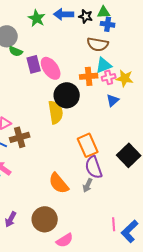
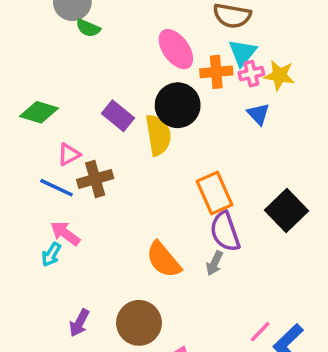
purple rectangle: (34, 64) -> (118, 116), moved, turned -36
cyan triangle: (104, 65) -> (243, 53), turned -30
pink ellipse: (51, 68) -> (176, 49), moved
blue triangle: (113, 100) -> (258, 114), turned -32
pink line: (114, 224) -> (260, 332), turned 48

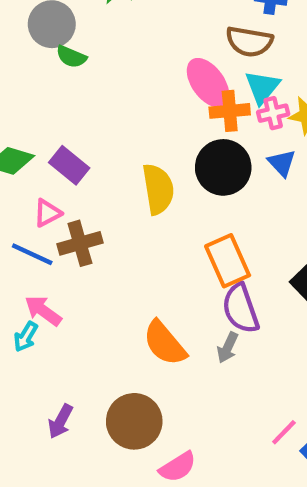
pink ellipse: (176, 49) -> (208, 83), moved
black circle: (178, 105) -> (223, 167), moved
purple rectangle: (118, 116) -> (69, 165), moved

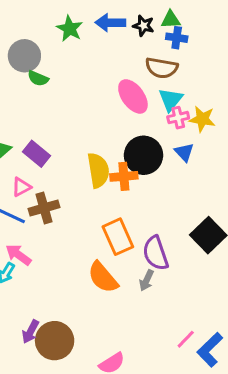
orange cross: (230, 111) -> (124, 176), moved
orange rectangle: (228, 261) -> (118, 237), moved
brown circle: (134, 421) -> (55, 341), moved

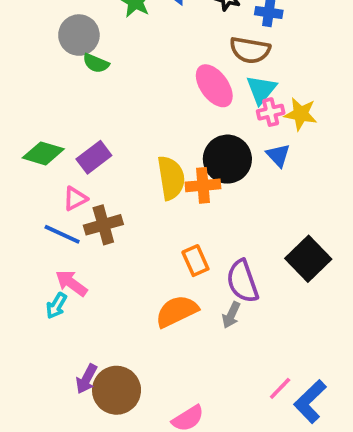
purple rectangle: (36, 154) -> (94, 157), turned -76
orange rectangle: (118, 237) -> (195, 261), size x0.7
orange semicircle: (103, 277) -> (177, 311), turned 104

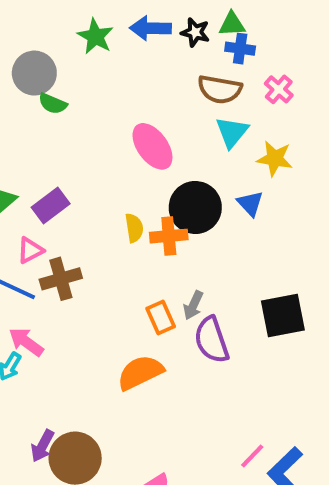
pink ellipse: (214, 86) -> (152, 146), moved
pink cross: (271, 112) -> (279, 89), moved, turned -36
yellow semicircle: (171, 178) -> (134, 228), size x0.6
black square: (308, 259) -> (283, 315), turned 33
gray arrow: (231, 315) -> (193, 305), moved

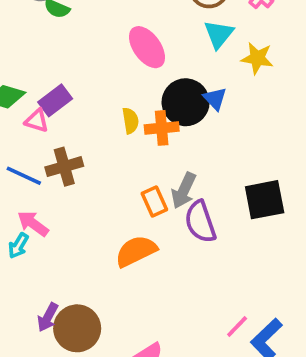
blue triangle: (250, 203) -> (215, 99), moved
pink triangle: (30, 250) -> (37, 121), moved, turned 45
gray arrow: (193, 305) -> (184, 190), size x1.4

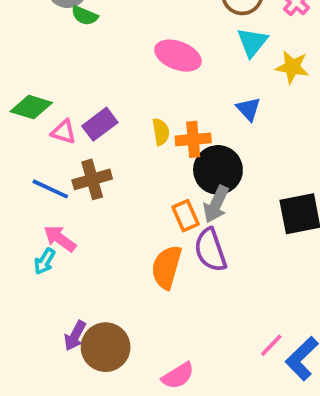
pink ellipse: (147, 47) -> (178, 56), turned -33
purple rectangle: (55, 100) -> (100, 124), moved
black circle: (186, 102) -> (218, 170), moved
purple semicircle: (200, 222) -> (210, 250), moved
orange semicircle: (136, 251) -> (167, 267), turned -48

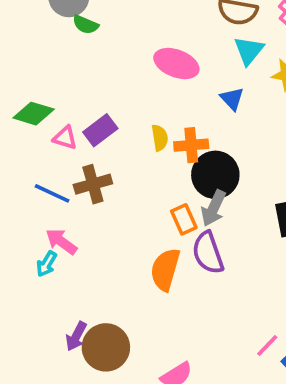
blue triangle: (248, 109) -> (232, 99), moved

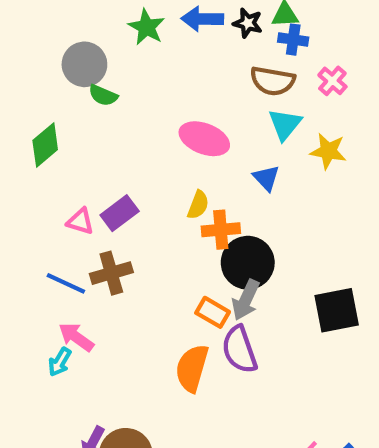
green diamond: (34, 114) -> (45, 145), moved, turned -57
yellow semicircle: (160, 138) -> (198, 205), moved, turned 30
orange rectangle: (184, 219) -> (213, 312), turned -36

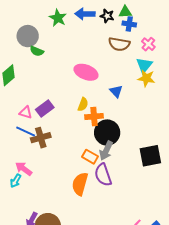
cyan triangle: (285, 124) -> (144, 65), moved
blue line: (66, 283) -> (26, 132), moved

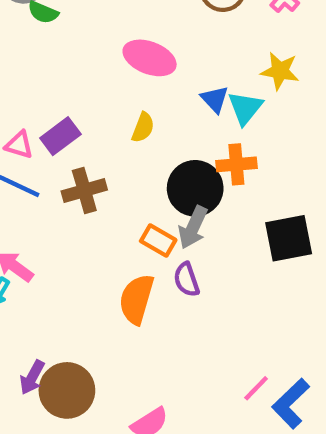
cyan triangle: (144, 65) -> (245, 108), moved
orange cross: (94, 116) -> (236, 164), moved
brown cross: (41, 138) -> (84, 190), moved
purple semicircle: (103, 175) -> (186, 280), size x0.7

